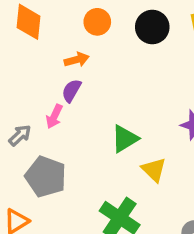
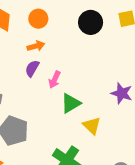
orange circle: (97, 22) -> (38, 19), moved
pink arrow: (54, 116) -> (55, 80), moved

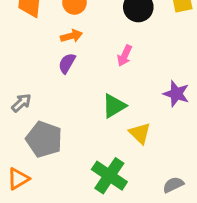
pink arrow: (55, 80) -> (125, 56), moved

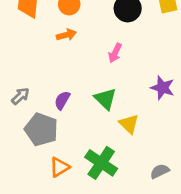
purple semicircle: (67, 63) -> (62, 100), moved
green triangle: (114, 106) -> (105, 99), turned -45
orange triangle: (18, 179) -> (59, 167), moved

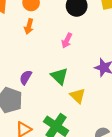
orange arrow: (66, 35) -> (29, 26), turned 120

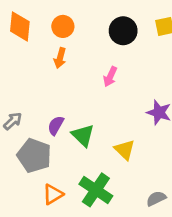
green triangle: (59, 76) -> (83, 135), moved

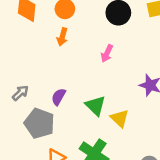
green triangle: (83, 135) -> (95, 106), moved

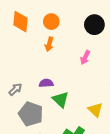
purple semicircle: (59, 97) -> (46, 83), moved, turned 56
green triangle: (95, 106) -> (61, 100), moved

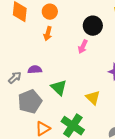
black circle: (94, 25) -> (93, 26), moved
purple semicircle: (46, 83) -> (35, 70), moved
gray pentagon: (31, 114) -> (30, 102), turned 30

